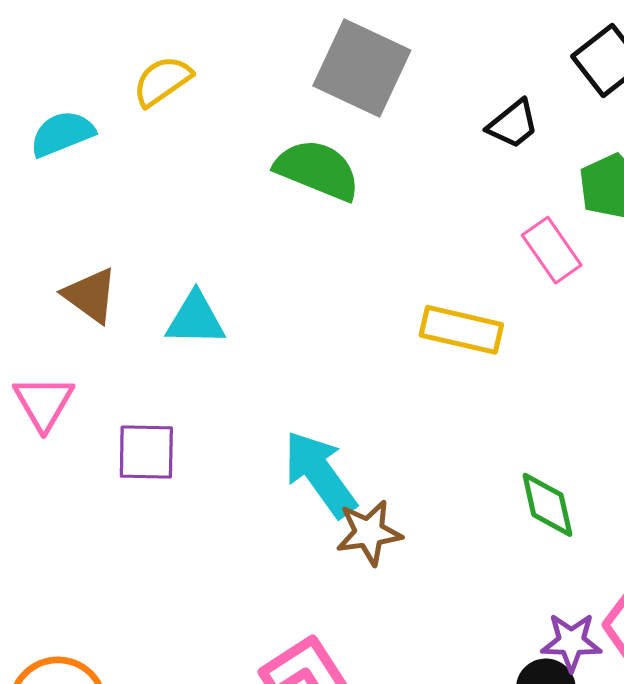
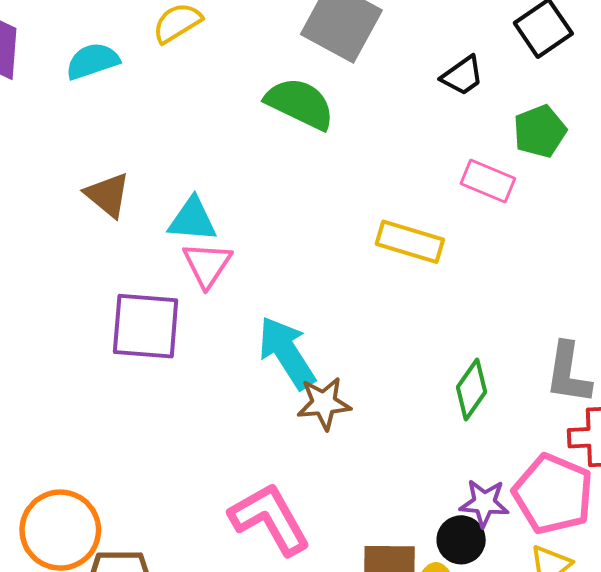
pink rectangle: (552, 250) -> (488, 181), turned -36
pink triangle: (44, 403) -> (207, 264), moved
purple square: (146, 452) -> (146, 326), size x1.4
green diamond: (547, 505) -> (472, 389), turned 44

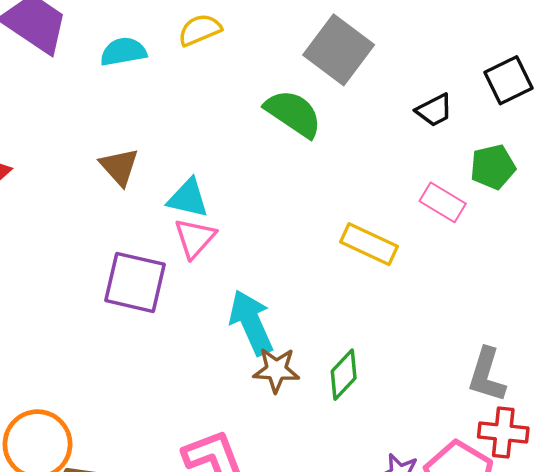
green diamond: (472, 389) -> (344, 375), moved

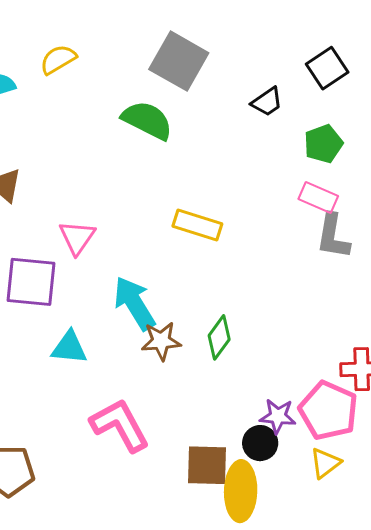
cyan triangle: (188, 198) -> (69, 348), moved
pink rectangle: (443, 202) -> (318, 197), moved
yellow rectangle: (369, 244) -> (197, 225), moved
gray L-shape: (487, 375) -> (333, 236), moved

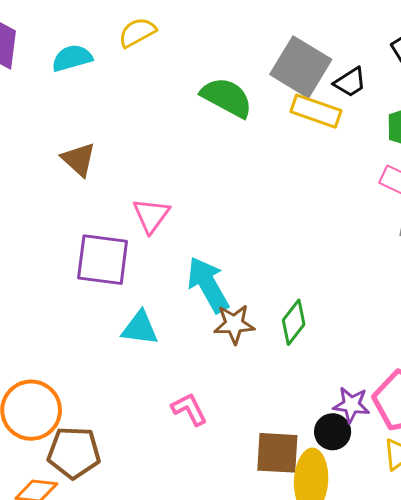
gray square: (179, 61) -> (301, 67), moved
yellow rectangle: (197, 225) -> (316, 111), moved
pink L-shape: (120, 425) -> (189, 409), size x0.6

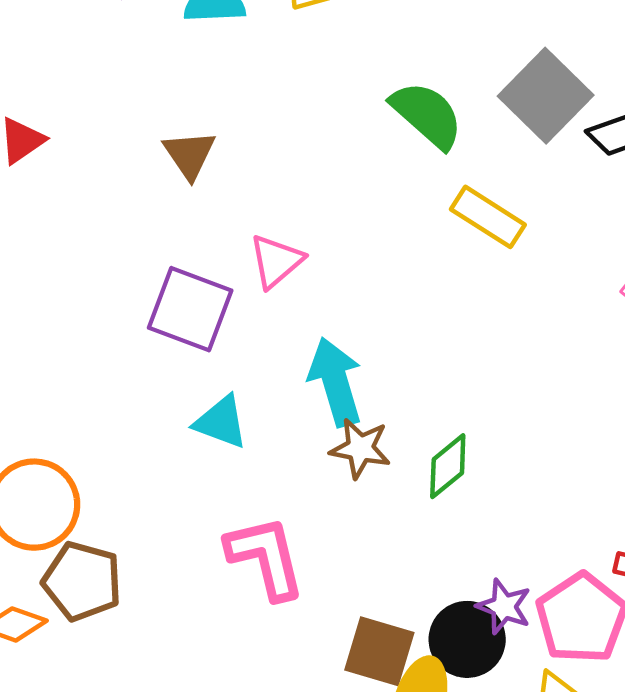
yellow rectangle: (316, 111) -> (488, 217), moved
pink L-shape: (189, 409) -> (266, 557), size x1.6
black circle: (333, 432) -> (467, 639), size x1.4

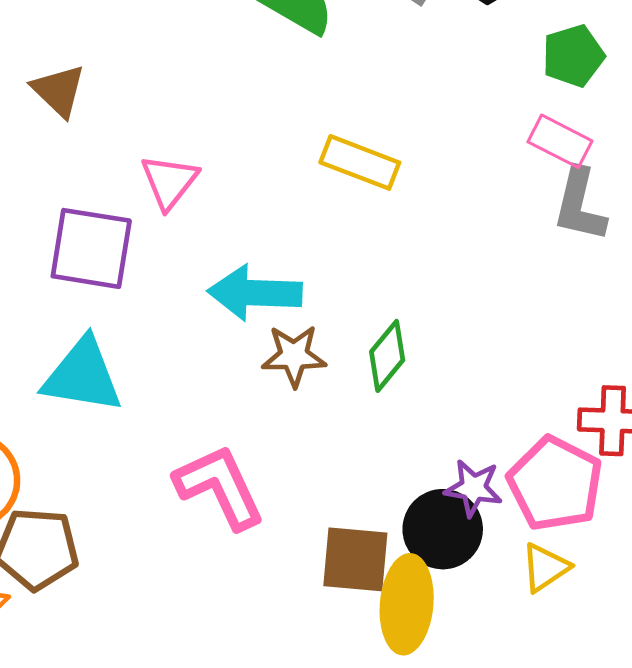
yellow rectangle: (488, 217) -> (360, 162), moved
cyan arrow: (336, 382) -> (255, 293), turned -60
cyan triangle: (221, 422) -> (83, 376), moved, size x1.4

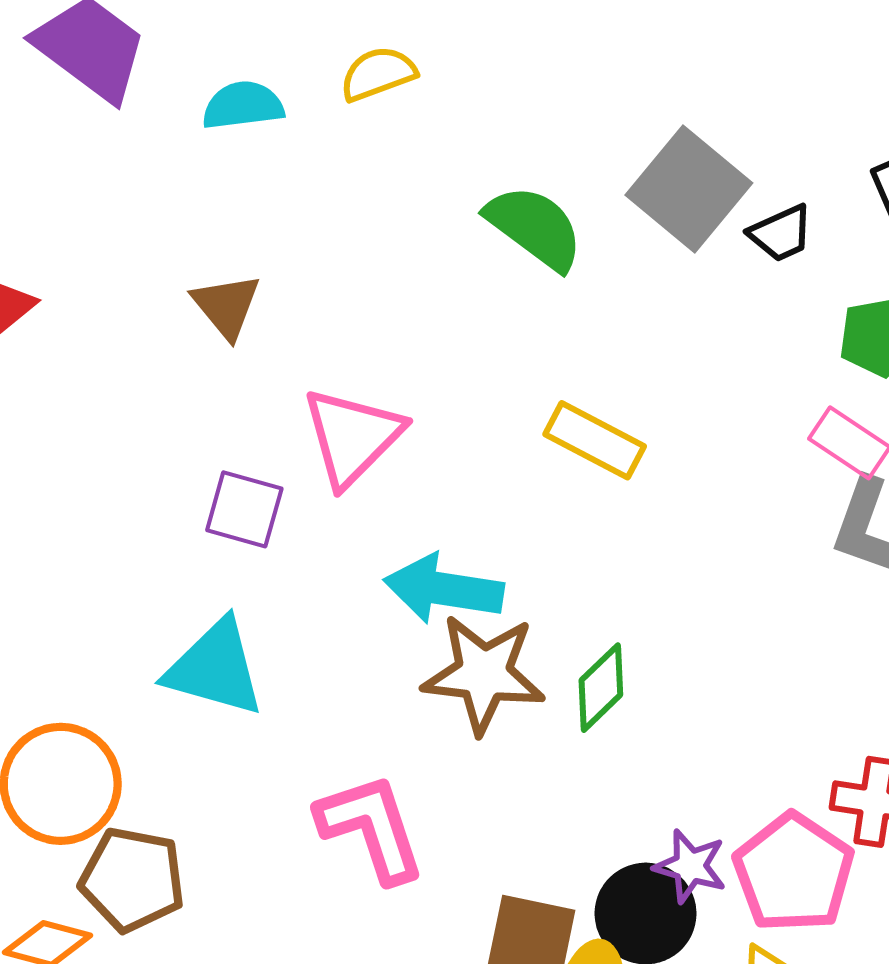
pink triangle: (169, 182) -> (352, 437), size x1.4
purple square: (91, 248) -> (244, 509), size x0.7
brown star: (294, 356) -> (484, 674), size x1.5

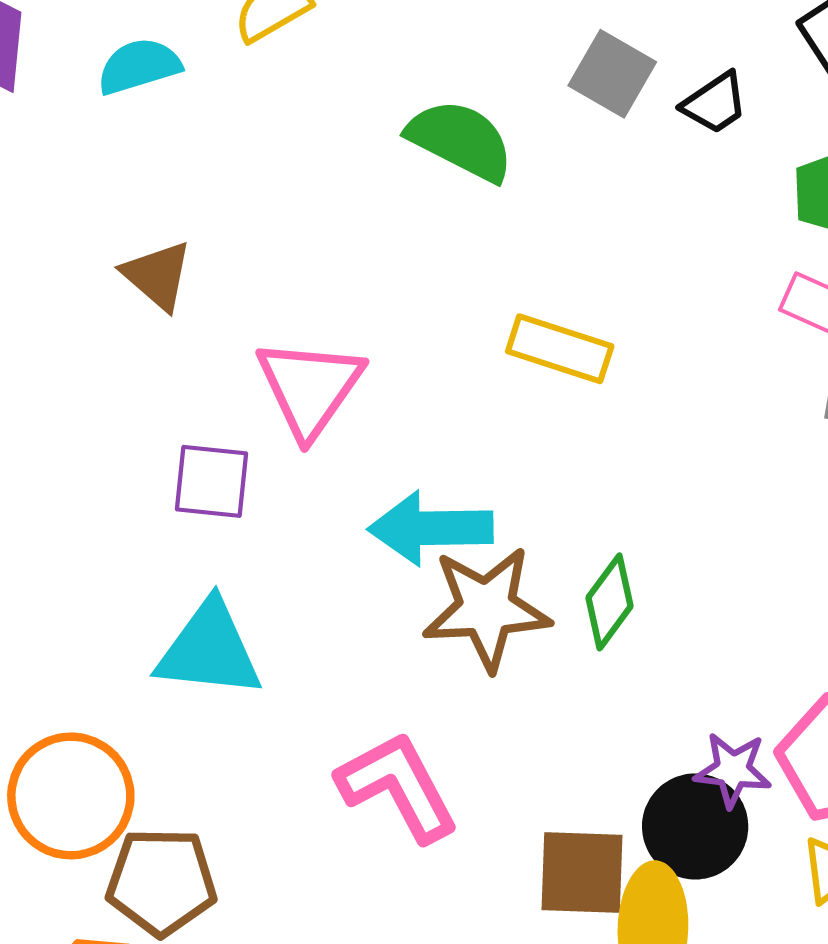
gray square: (689, 189) -> (612, 74), size x0.7

